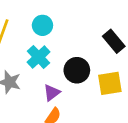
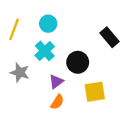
yellow square: (110, 83) -> (95, 92), moved

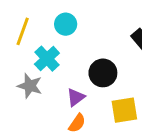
cyan cross: (45, 51) -> (47, 59), moved

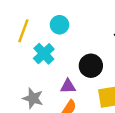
gray star: (30, 86) -> (33, 98), moved
purple triangle: (76, 97) -> (68, 86), turned 35

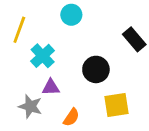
cyan circle: (60, 25) -> (71, 15), moved
purple triangle: (68, 86) -> (51, 87), moved

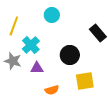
gray star: (30, 106) -> (13, 61), moved
orange semicircle: (71, 117) -> (52, 90), turned 40

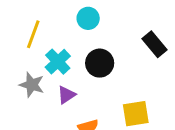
black circle: (70, 55) -> (100, 63), moved
purple triangle: (37, 68) -> (66, 95), turned -32

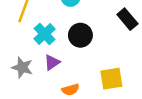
gray star: (32, 85) -> (22, 67), moved

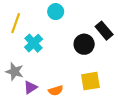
black circle: (80, 35) -> (84, 44), moved
purple triangle: (52, 62) -> (30, 87), moved

